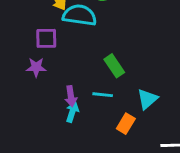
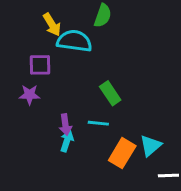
cyan triangle: (147, 99) -> (151, 146), moved
orange rectangle: (126, 124) -> (122, 153), size x1.4

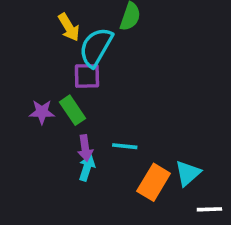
cyan semicircle: (74, 41) -> (96, 47), turned -68
purple square: (40, 65) -> (87, 76), moved
green rectangle: (110, 93) -> (72, 110), moved

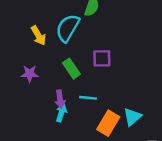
yellow arrow: (69, 27) -> (38, 36), moved
purple square: (87, 76) -> (102, 58), moved
green rectangle: (72, 110) -> (71, 69), moved

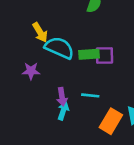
cyan semicircle: (68, 28) -> (59, 48), moved, turned 84
green rectangle: (71, 69) -> (89, 54), moved, turned -60

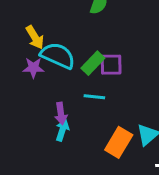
green rectangle: (89, 54) -> (93, 63), turned -42
purple star: (31, 71) -> (33, 68), moved
cyan line: (90, 95) -> (94, 97), moved

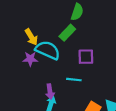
green rectangle: (93, 63) -> (67, 33), moved

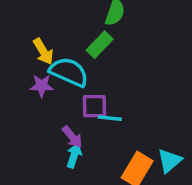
purple square: (86, 57) -> (94, 106), moved
purple arrow: (50, 92) -> (72, 137), turned -32

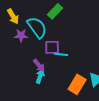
yellow arrow: (43, 52) -> (13, 16), moved
cyan semicircle: (69, 72) -> (37, 27), turned 30

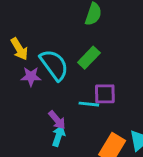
green rectangle: (55, 11) -> (89, 58), moved
purple square: (52, 47) -> (105, 94), moved

